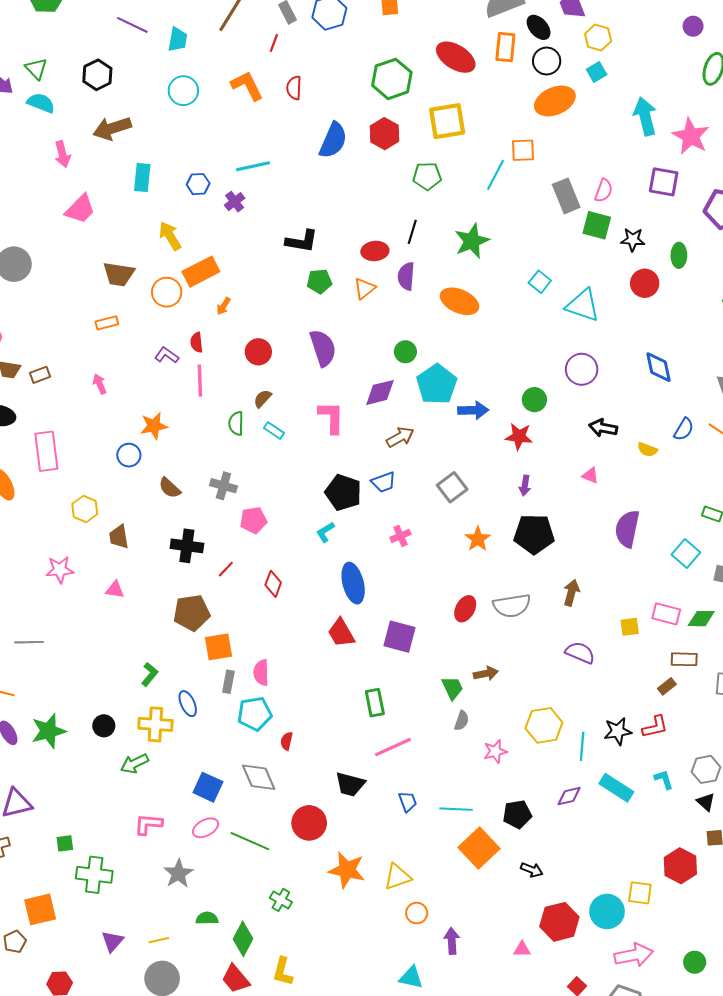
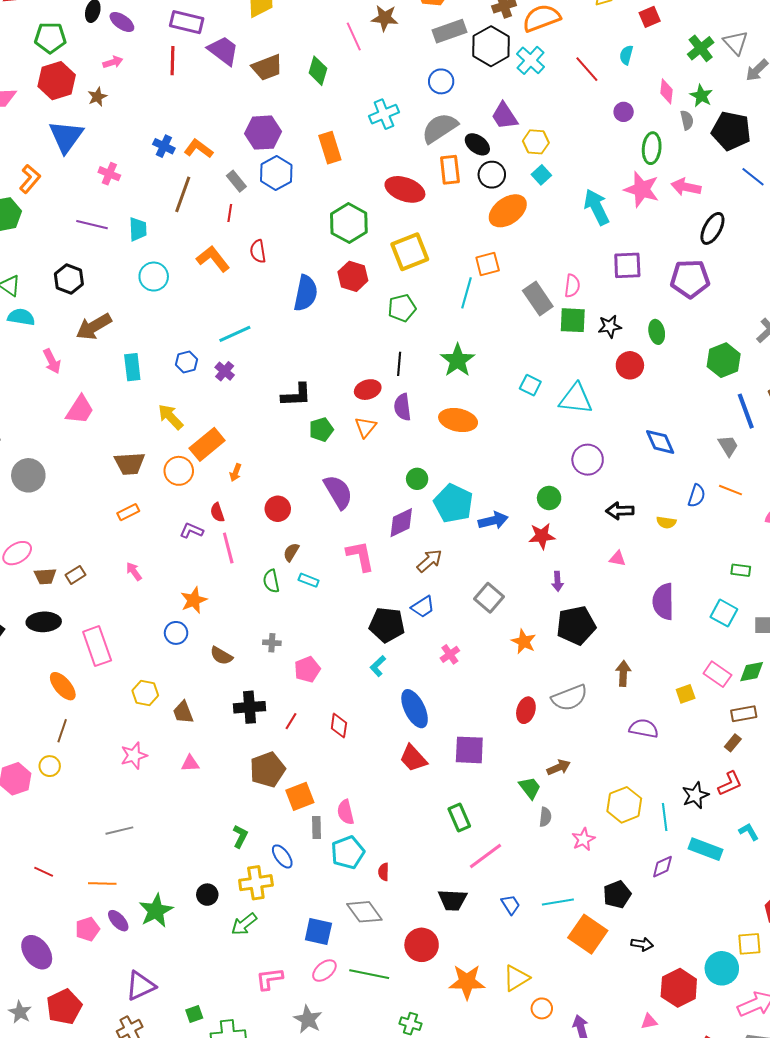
pink star: (691, 136) -> (642, 189), moved
gray cross: (223, 486) -> (272, 643), size x0.7
pink rectangle: (666, 614) -> (717, 674), turned 32

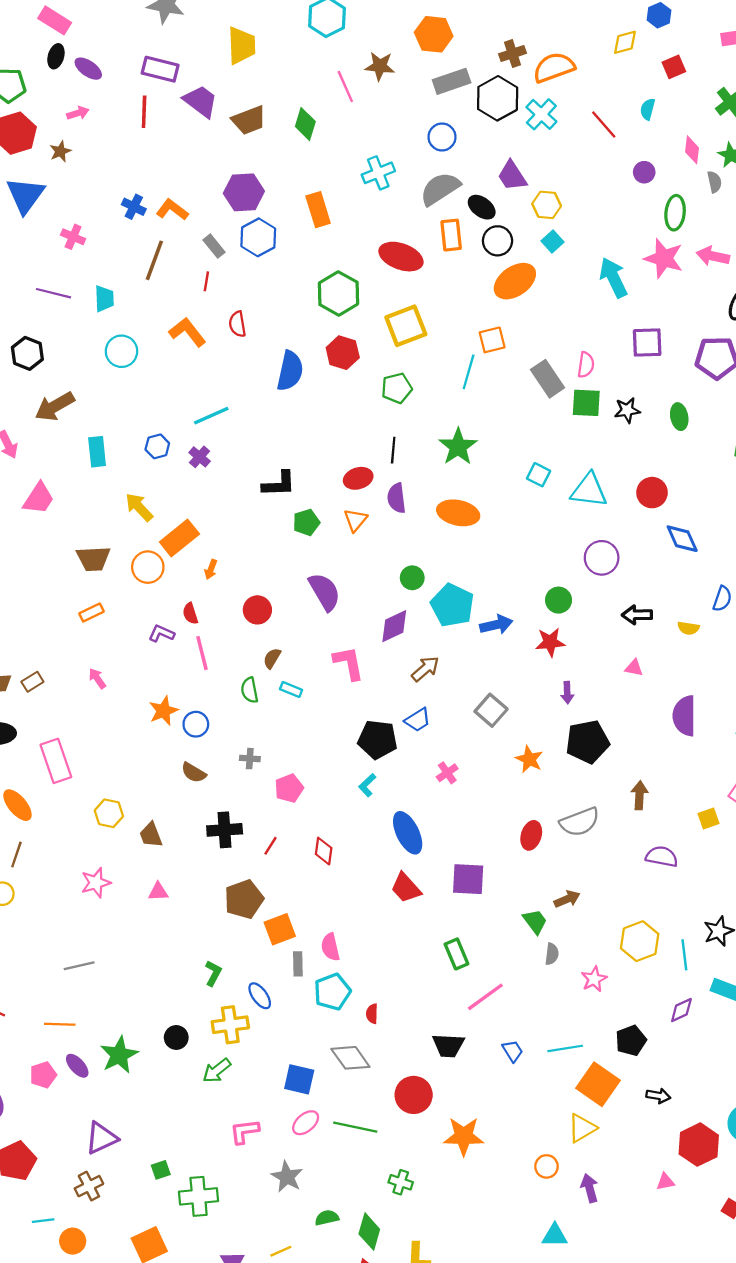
red circle: (630, 365) -> (652, 493), moved
blue circle: (176, 633) -> (196, 724), moved
yellow triangle: (516, 978) -> (582, 1128), moved

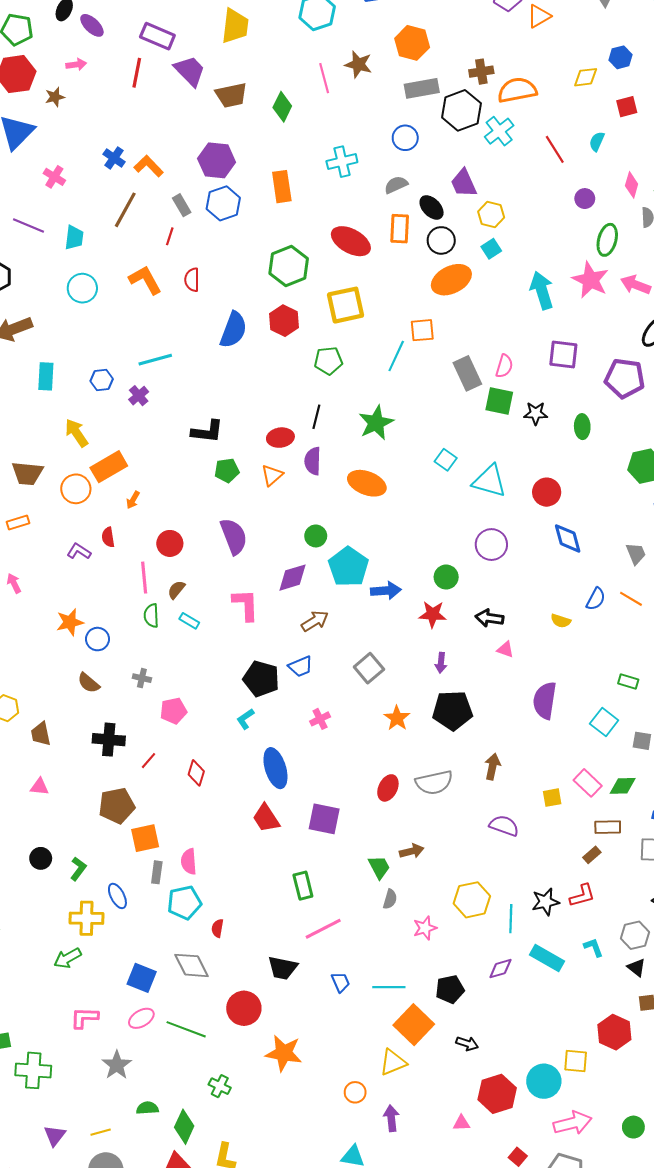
gray semicircle: (440, 189) -> (396, 185), size x0.6
black arrow: (637, 615) -> (489, 618), moved
pink line: (202, 653) -> (144, 578), moved
black circle: (176, 1037) -> (41, 858), moved

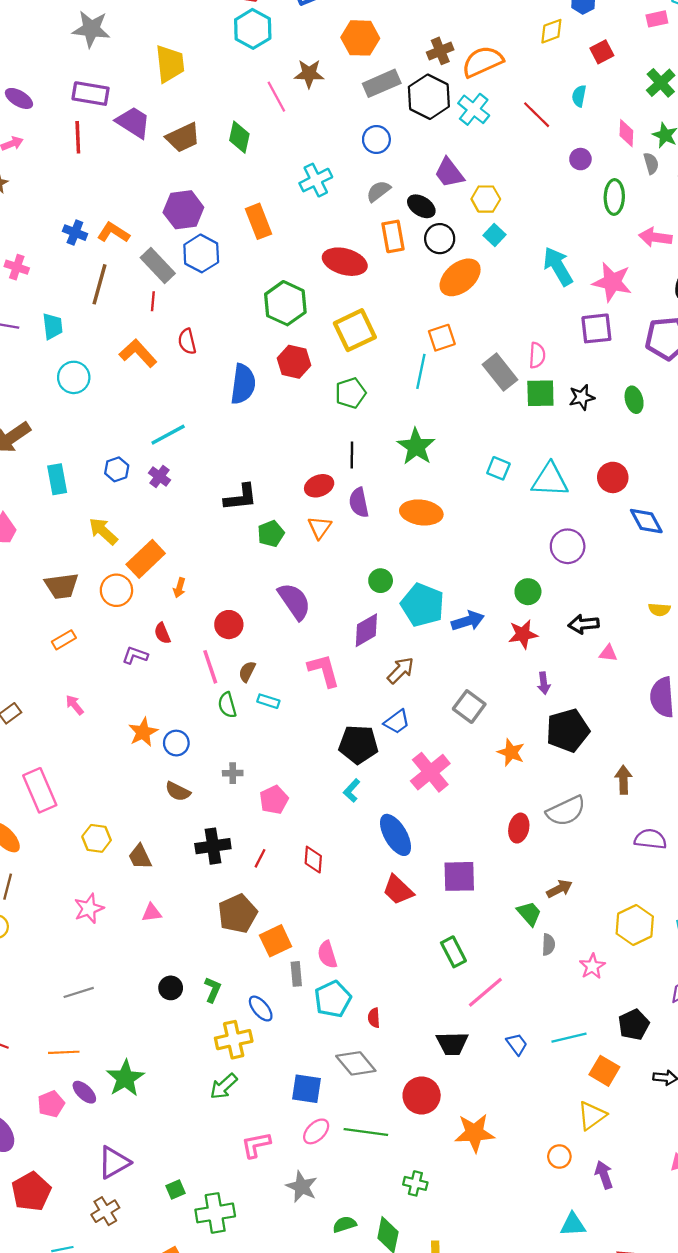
gray rectangle: (182, 205) -> (158, 266), size x1.5
pink star: (590, 280) -> (612, 282), moved
pink cross: (320, 719) -> (430, 772), size x1.8
orange square: (414, 1025) -> (604, 1071), size x0.7

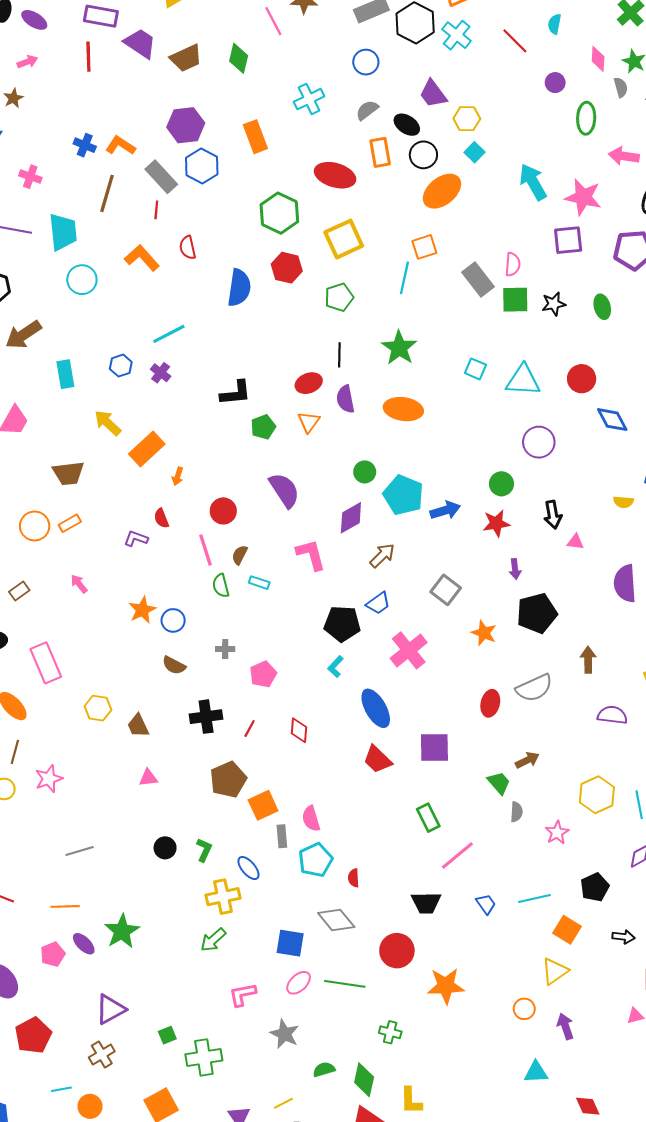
cyan trapezoid: (53, 326) -> (63, 232), size x1.5
orange circle: (116, 590) -> (35, 526), moved
black arrow: (584, 624) -> (553, 515), turned -96
pink star: (89, 908) -> (49, 779), moved

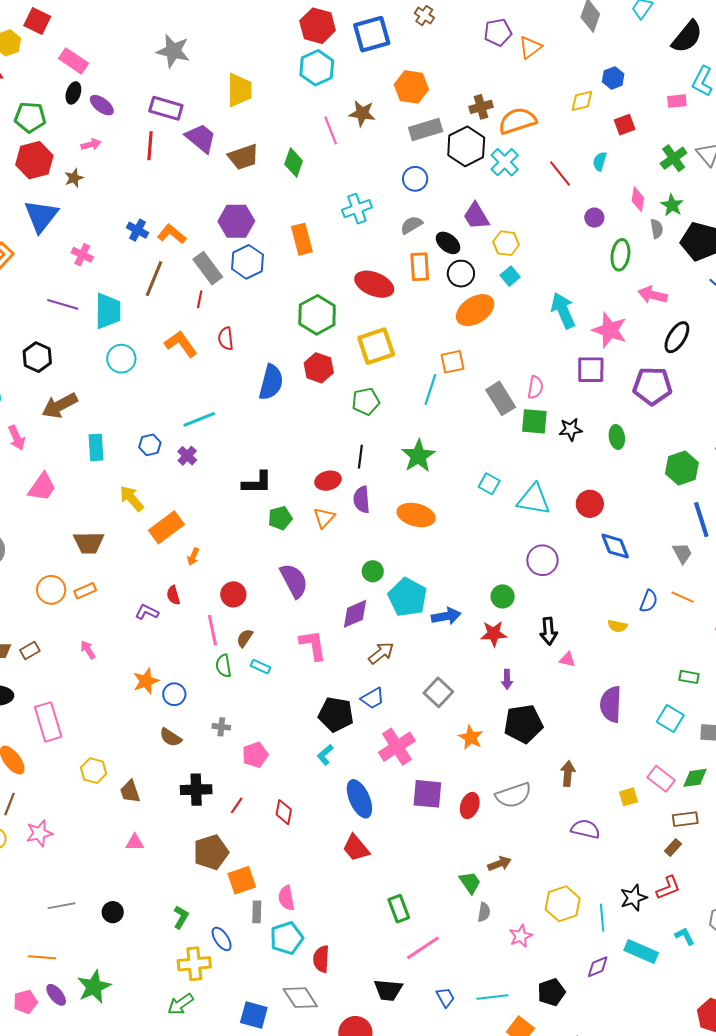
purple square: (434, 748) -> (427, 794), moved
black circle: (165, 848) -> (113, 912), moved
red semicircle: (354, 878) -> (321, 959), size x1.5

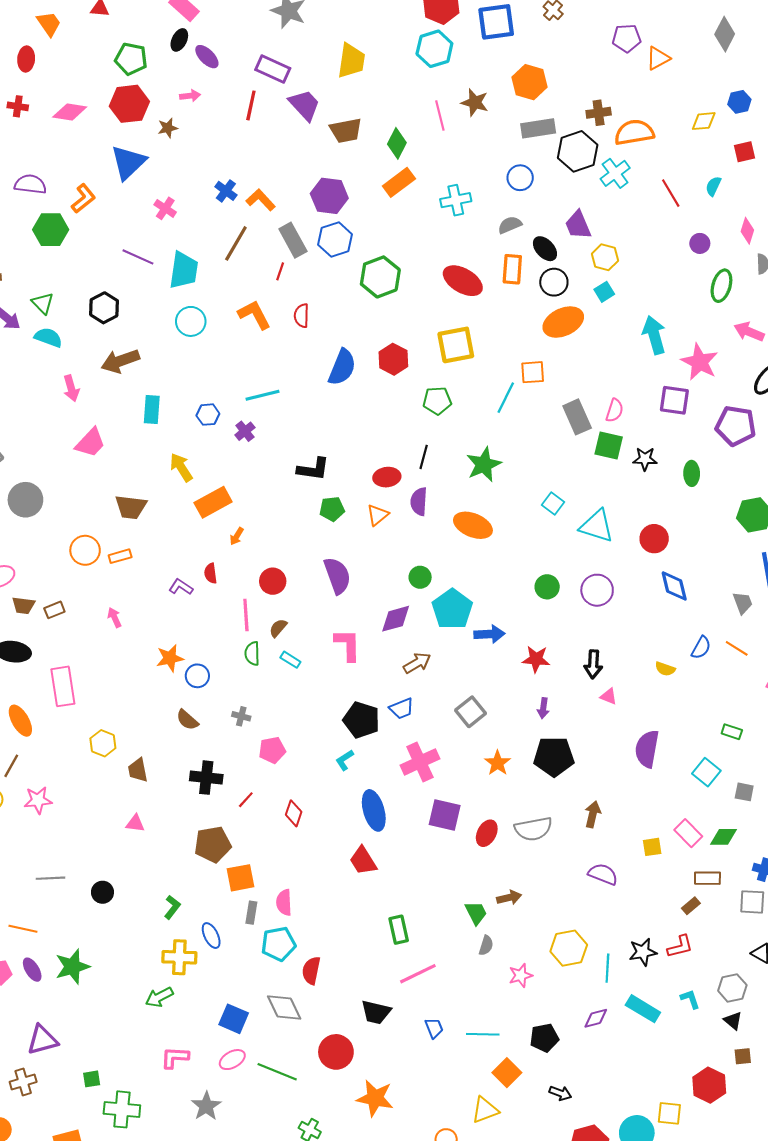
orange rectangle: (302, 239) -> (399, 182), moved, turned 60
green hexagon: (317, 315) -> (380, 277), moved
green circle: (503, 596) -> (547, 587), moved

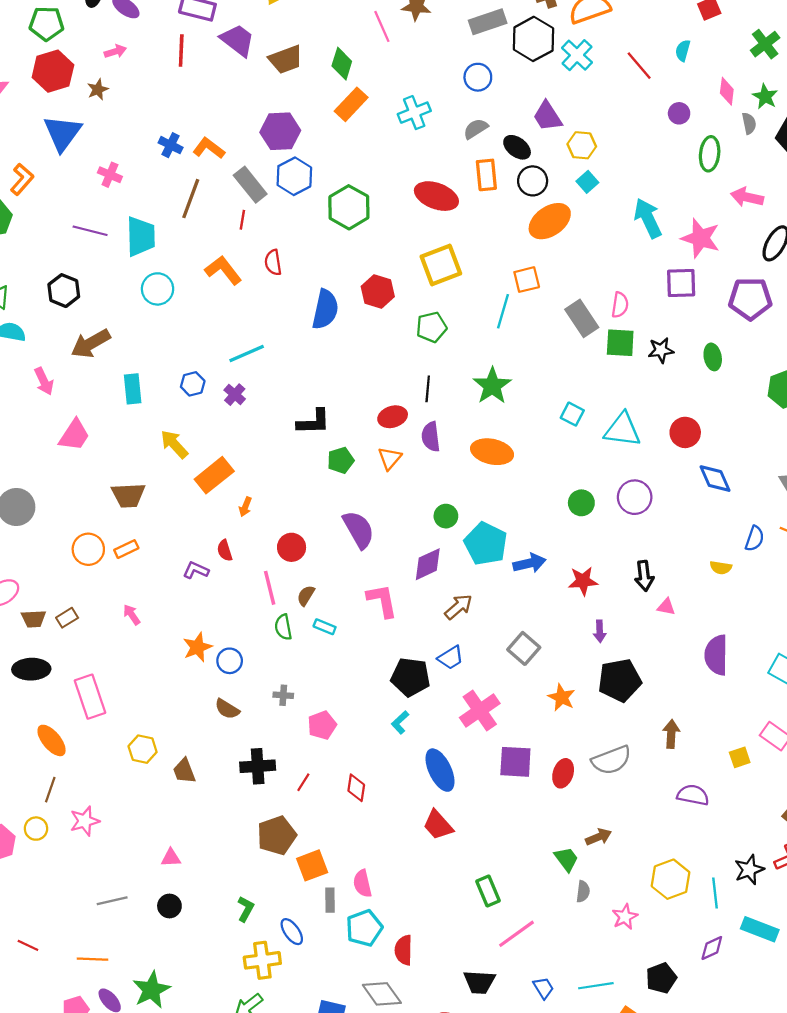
pink triangle: (135, 823) -> (171, 858), moved

